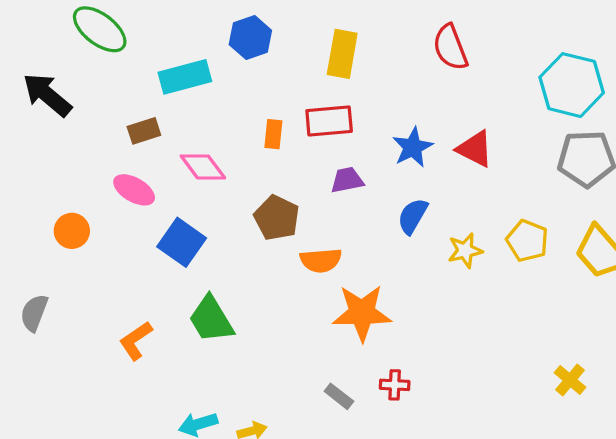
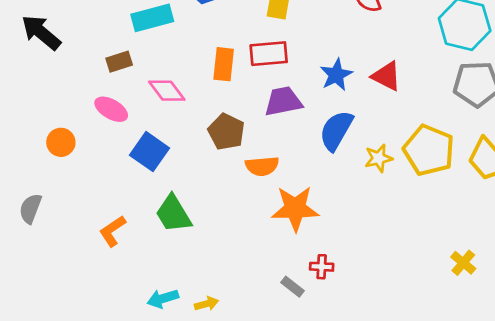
orange rectangle: (273, 134) -> (224, 64), size x1.4
purple trapezoid: (347, 180) -> (283, 101), size x1.4
blue semicircle: (413, 216) -> (336, 130), size x1.4
yellow pentagon: (527, 241) -> (429, 150), size x1.5
gray rectangle: (339, 396) -> (293, 287), moved

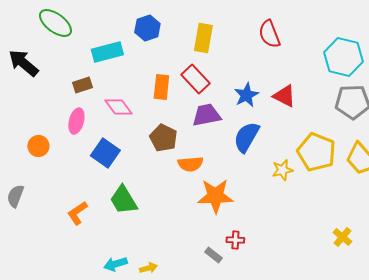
red rectangle: (269, 54) -> (195, 79), turned 52
pink ellipse: (111, 109) -> (76, 121), turned 75
yellow star: (379, 158) -> (282, 170), moved

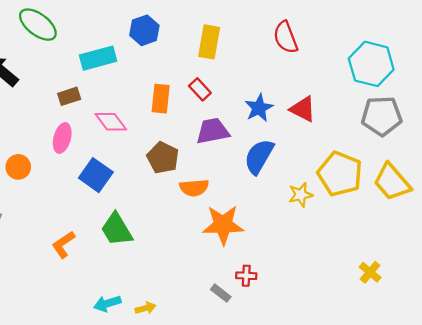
red rectangle: (195, 79) -> (200, 89), size x0.7

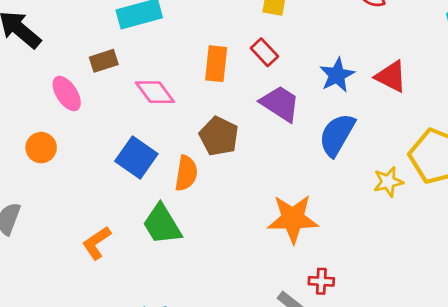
purple trapezoid: (213, 131) -> (280, 103), turned 44
pink ellipse: (62, 138) -> (67, 94), moved, turned -48
orange semicircle: (194, 188) -> (186, 173), moved, turned -76

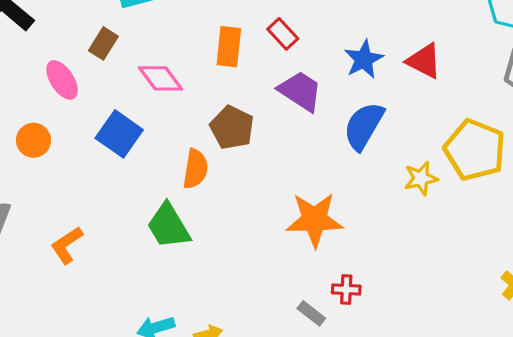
brown rectangle: (104, 61) -> (103, 43), turned -40
blue square: (136, 158) -> (119, 134), moved
orange L-shape: (97, 243) -> (67, 245), moved

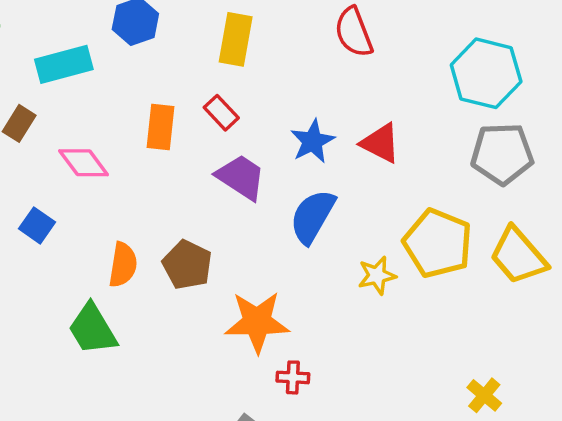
brown pentagon: (232, 128) -> (187, 265), moved
blue square: (119, 134) -> (37, 225), size x0.7
red cross: (346, 290) -> (293, 377), moved

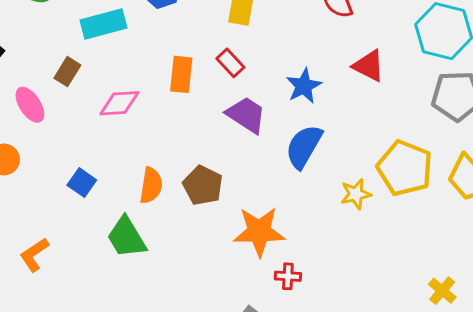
red triangle: (380, 143) -> (369, 66), moved
pink diamond: (84, 163) -> (119, 103), turned -57
blue square: (37, 225) -> (82, 183), moved

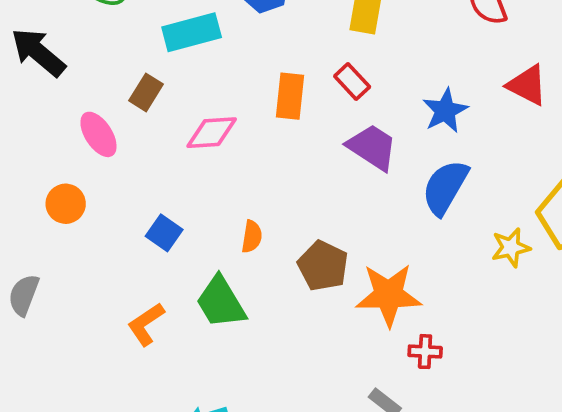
orange semicircle: (151, 185) -> (252, 237), size x0.7
brown pentagon: (203, 185) -> (323, 266), moved
orange L-shape: (34, 255) -> (146, 324), moved

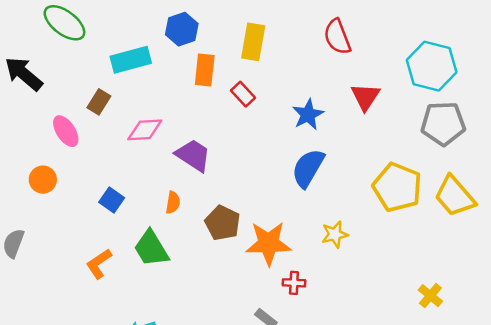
red triangle: (527, 85) -> (365, 97), turned 36
orange rectangle: (290, 96) -> (205, 70), moved
purple trapezoid: (372, 147) -> (193, 155), moved
yellow star: (511, 248) -> (335, 234), moved

